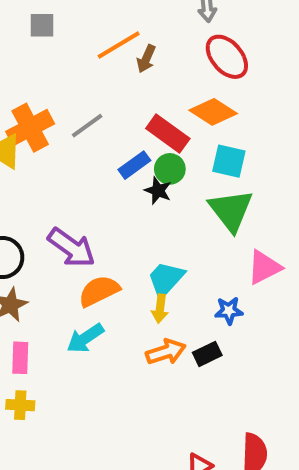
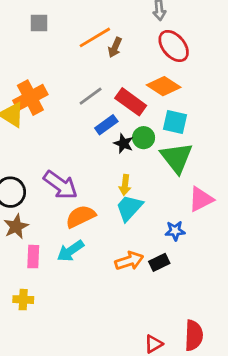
gray line: (87, 126) -> (91, 96), moved
green circle: (170, 169) -> (144, 138), moved
yellow arrow: (160, 309) -> (125, 185), moved
pink rectangle: (20, 358) -> (33, 257), moved

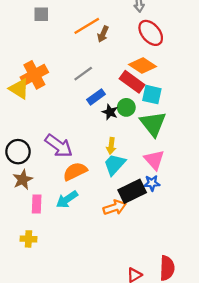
red rectangle: (131, 102) -> (132, 82), moved
pink triangle: (201, 199) -> (154, 160), moved, turned -45
black rectangle: (159, 262) -> (132, 191), moved, size x1.6

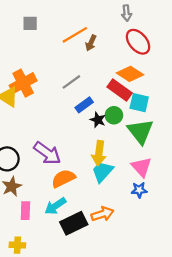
yellow arrow: (111, 146) -> (99, 153), size x1.5
black rectangle: (132, 191) -> (74, 223), moved

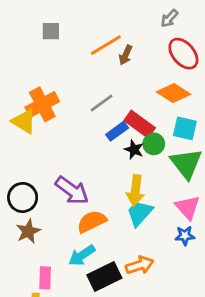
gray arrow: (127, 13) -> (169, 18), turned 49
red rectangle: (120, 90) -> (140, 124), moved
pink rectangle: (25, 211) -> (45, 278), moved

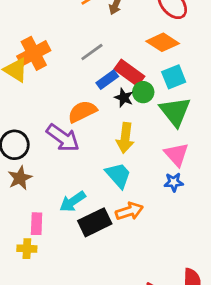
cyan square: (185, 128) -> (174, 77), turned -35
cyan trapezoid: (140, 213) -> (118, 175), moved, turned 96
orange semicircle: (92, 221) -> (82, 112), moved

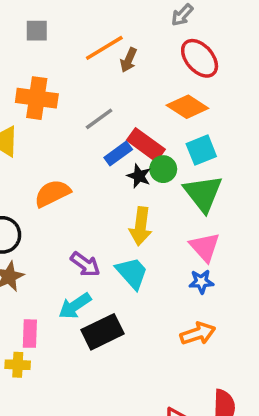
orange cross: (34, 53) -> (37, 98), moved, turned 36
orange semicircle: (82, 112) -> (52, 193), moved
purple arrow: (63, 138) -> (85, 264), moved, size x0.7
orange arrow: (129, 211) -> (198, 334), moved

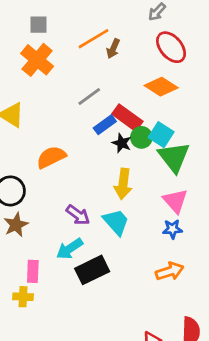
orange cross: (37, 98) -> (37, 60), moved, turned 32
cyan square: (201, 150) -> (161, 135), moved, turned -35

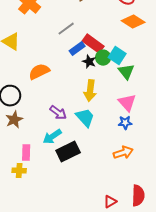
orange diamond: (161, 87) -> (133, 22), moved
green triangle: (174, 157) -> (126, 72), size x0.7

